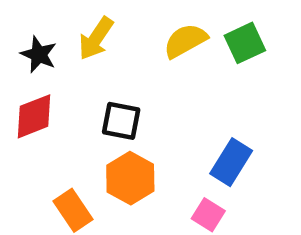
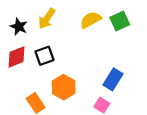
black square: (121, 121) -> (45, 56), moved, turned -30

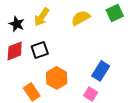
green square: (120, 21) -> (115, 13), moved

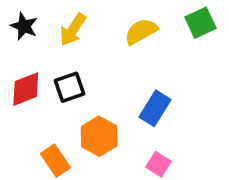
black star: (17, 24) -> (24, 26), moved
blue rectangle: (101, 71) -> (155, 108), moved

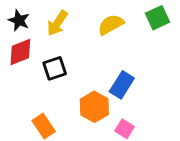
red diamond: (26, 89) -> (20, 52), moved
orange hexagon: (99, 136) -> (94, 107), moved

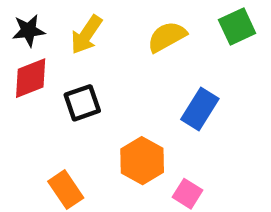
black star: (19, 20) -> (29, 31), turned -30
blue rectangle: (122, 85) -> (200, 109), moved

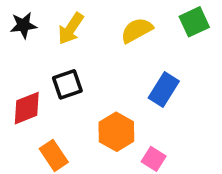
red diamond: (31, 78) -> (27, 108), moved

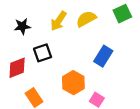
black star: (23, 25) -> (22, 26), moved
yellow arrow: (71, 29) -> (59, 21), moved

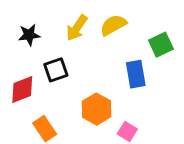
green square: (122, 14) -> (161, 45), moved
blue rectangle: (103, 56) -> (136, 74), turned -42

